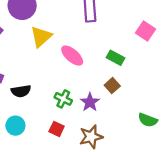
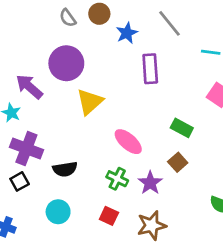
pink ellipse: (72, 56) -> (128, 142), moved

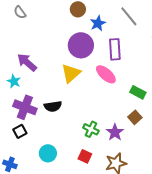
gray semicircle: (68, 18) -> (20, 12), moved
purple circle: (66, 63) -> (81, 45), moved
pink ellipse: (128, 142) -> (106, 74), moved
black semicircle: (65, 169) -> (53, 106), moved

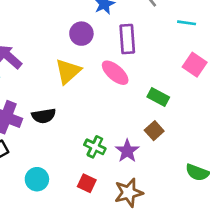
purple circle: (81, 45) -> (81, 34), size x0.7

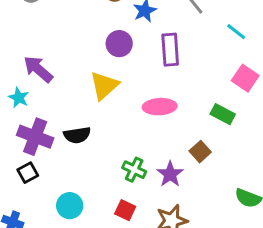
cyan line: (187, 23) -> (236, 32), turned 30
pink ellipse: (115, 73) -> (160, 107), moved, turned -44
green rectangle: (158, 97) -> (223, 114), moved

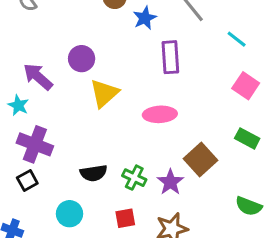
purple circle: (119, 44) -> (82, 59), moved
green rectangle: (223, 114) -> (247, 138), moved
black semicircle: (77, 135) -> (94, 173), moved
brown square: (200, 152) -> (200, 160), size x1.5
red square: (125, 210) -> (125, 218), turned -35

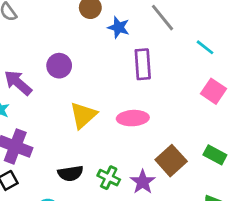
blue star: (145, 18) -> (119, 27), turned -30
yellow triangle: (104, 93) -> (83, 115), moved
green rectangle: (247, 138) -> (215, 155), moved

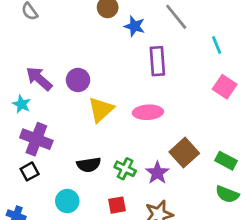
cyan line: (205, 47) -> (217, 45), turned 30
purple circle: (59, 66) -> (78, 80), moved
green rectangle: (215, 155) -> (226, 161), moved

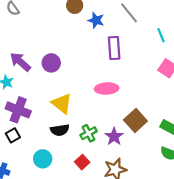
yellow triangle: (101, 110) -> (62, 103), moved, turned -40
green cross: (125, 169) -> (89, 133), turned 35
red square: (117, 205) -> (82, 162), turned -32

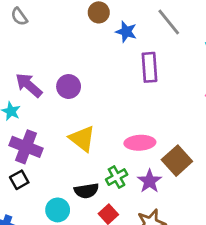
pink ellipse: (107, 88) -> (140, 143), moved
black semicircle: (60, 130) -> (86, 191), moved

